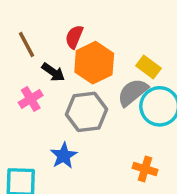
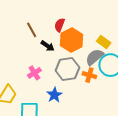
pink cross: (31, 99) -> (34, 73), moved
orange cross: (145, 169) -> (89, 75), moved

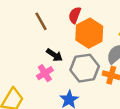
black arrow: (48, 46) -> (54, 55), moved

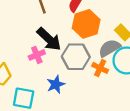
black arrow: (54, 55) -> (49, 39), size x1.6

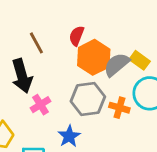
black arrow: (49, 39) -> (22, 76), moved, turned 40
gray semicircle: (110, 48) -> (117, 65), moved

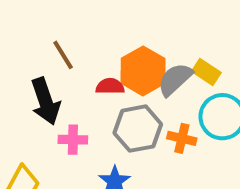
red semicircle: (77, 36) -> (110, 86), moved, turned 72
pink cross: (41, 105) -> (73, 140), turned 36

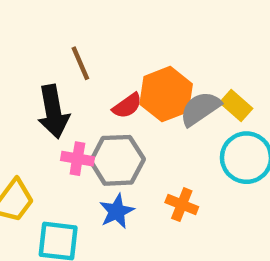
red semicircle: (110, 86) -> (127, 106), turned 136
gray hexagon: (138, 129) -> (117, 160), moved
orange cross: (182, 138) -> (182, 205), moved

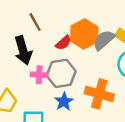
orange cross: (182, 205) -> (99, 94), size x1.6

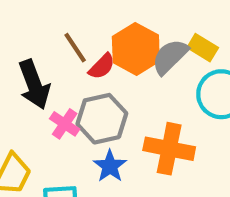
brown line: (35, 22) -> (75, 48), moved
pink cross: (39, 75) -> (65, 124), turned 35

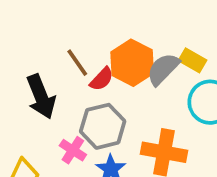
pink cross: (65, 124) -> (73, 150), moved

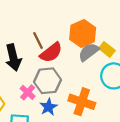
orange hexagon: (132, 63) -> (83, 34), moved
red semicircle: (102, 79) -> (51, 52), size x1.5

